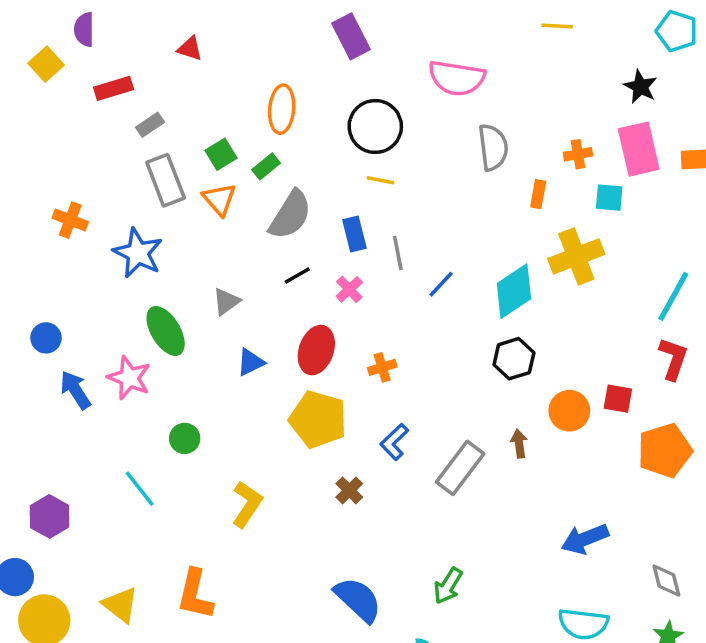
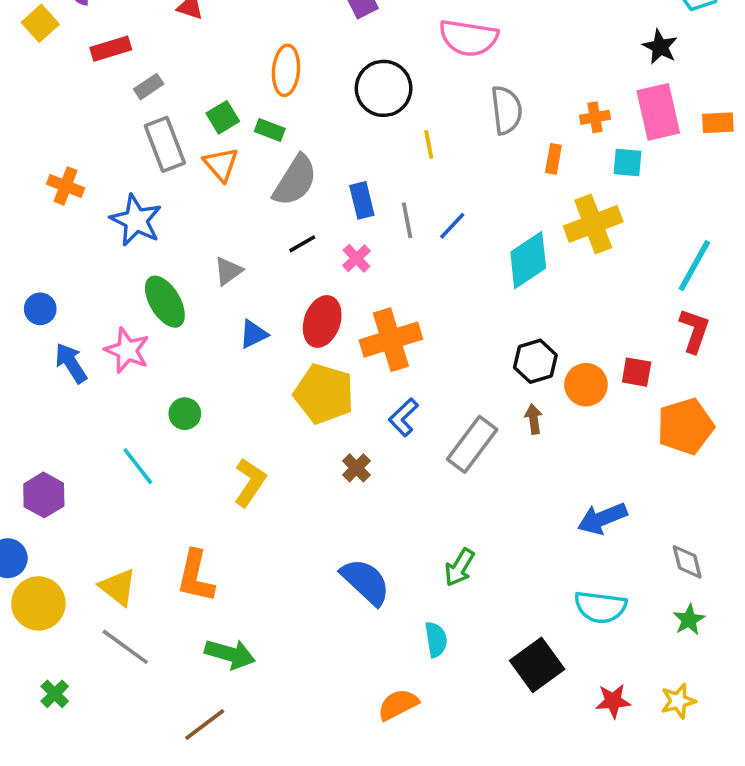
green rectangle: (266, 166) -> (270, 130), turned 60
yellow line: (380, 180) -> (429, 144), moved, turned 68
blue line: (441, 284) -> (452, 226), moved
black hexagon: (514, 359) -> (535, 361), moved
orange cross: (382, 367) -> (391, 340), size x2.0

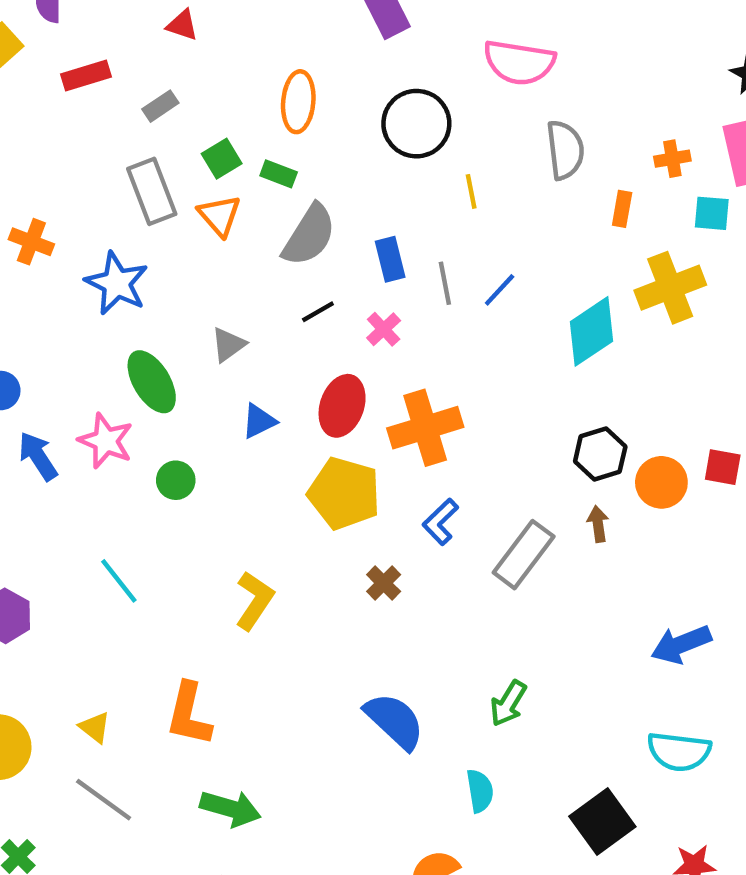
gray rectangle: (149, 87) -> (160, 106), moved
green circle: (185, 414) -> (176, 480), moved
yellow triangle: (118, 587) -> (95, 727), size x0.7

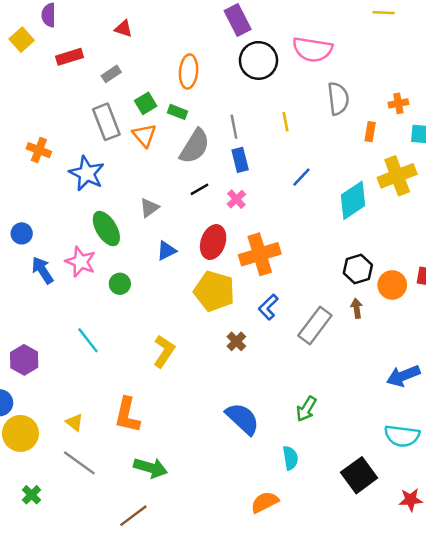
black circle: (416, 124) -> (258, 60), moved
gray line: (445, 283) -> (234, 127), moved

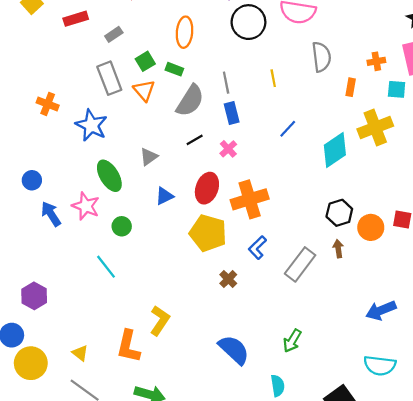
cyan line: (88, 340) -> (106, 267), moved
yellow L-shape: (164, 351) -> (160, 321), moved

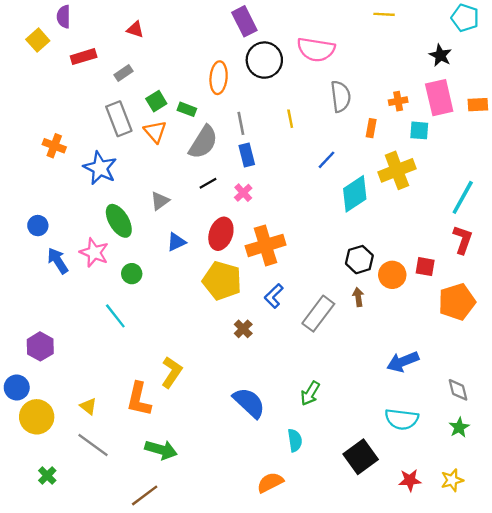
orange ellipse: (185, 32) -> (219, 78), moved
blue line: (288, 129) -> (327, 160), moved

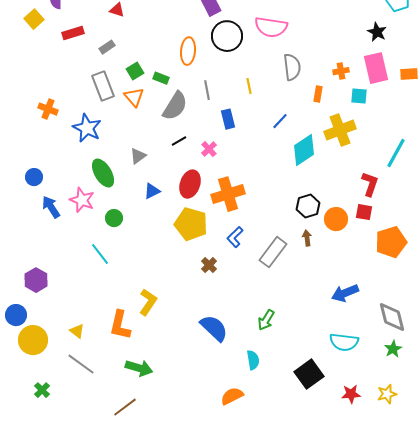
blue rectangle: (247, 155) -> (228, 119), moved
red L-shape: (463, 240) -> (370, 184), moved
gray diamond: (458, 390) -> (392, 317), size x1.5

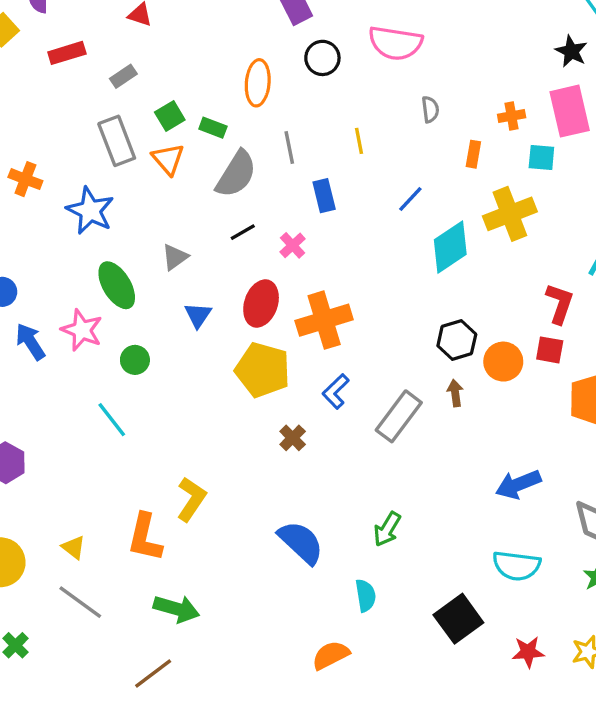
black circle: (227, 36) -> (322, 58), size x0.7
gray semicircle: (292, 67) -> (430, 109), size x0.6
blue triangle: (152, 191) -> (198, 315), turned -30

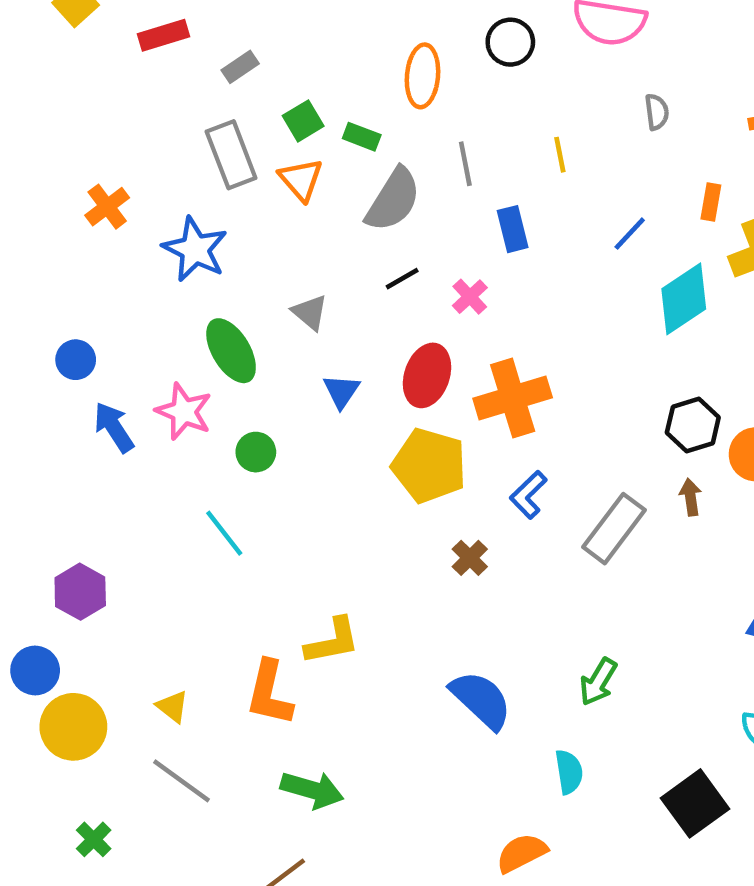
orange rectangle: (473, 154) -> (711, 202), moved
orange cross: (25, 179) -> (107, 207), turned 32
gray triangle: (175, 257) -> (310, 312), turned -44
yellow L-shape: (191, 499) -> (332, 641), turned 45

